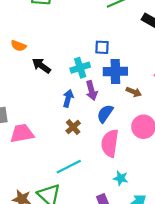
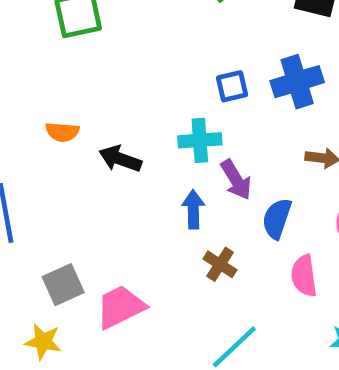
cyan cross: (80, 68) -> (200, 140), turned 30
blue cross: (115, 71) -> (297, 82), moved
pink semicircle: (110, 143) -> (304, 276), size x0.7

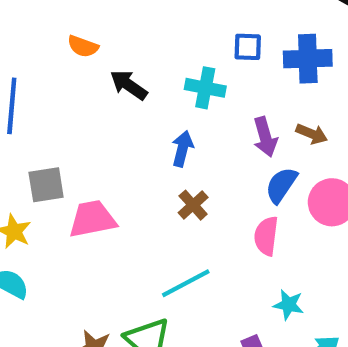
purple arrow: (236, 180) -> (265, 137), moved
blue semicircle: (277, 219) -> (281, 185), moved

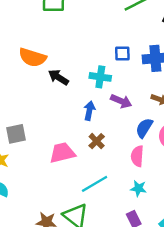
orange semicircle: (83, 46) -> (32, 57), size x1.6
purple arrow: (265, 137) -> (121, 101), moved, turned -48
pink trapezoid: (92, 219) -> (62, 153), moved
cyan star: (289, 305) -> (138, 188), moved

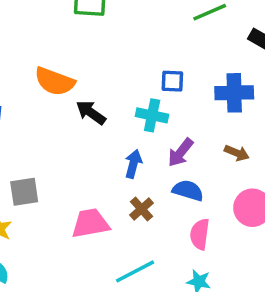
blue square: (122, 54) -> (172, 81), moved
purple arrow: (121, 101) -> (181, 153), turned 102
blue semicircle: (144, 128) -> (188, 190), moved, turned 72

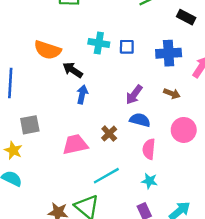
cyan cross: (152, 115) -> (99, 43), moved
blue arrow: (133, 164) -> (82, 94), moved

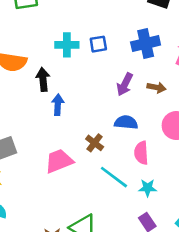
black arrow: (73, 70) -> (43, 79), turned 60
purple arrow: (134, 95) -> (125, 84), moved
cyan line: (106, 176) -> (114, 177), moved, turned 76

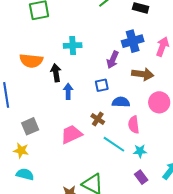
blue square: (98, 44) -> (102, 85), moved
purple arrow: (125, 84) -> (113, 60), moved
brown arrow: (156, 87) -> (143, 74), size x1.5

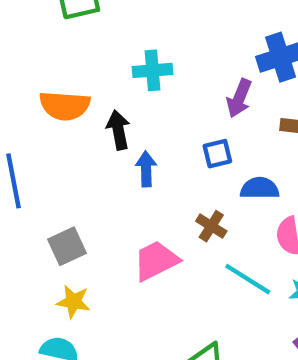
yellow star: (21, 151) -> (73, 302), moved

